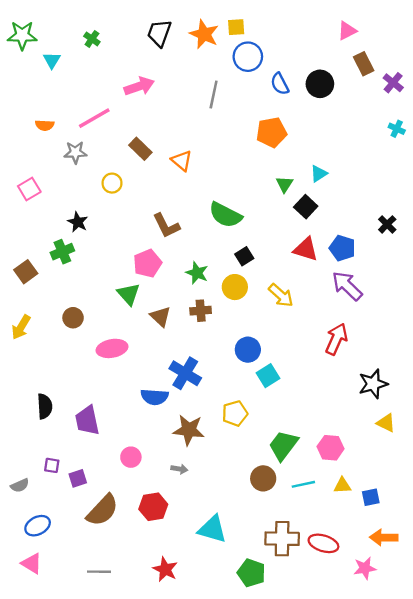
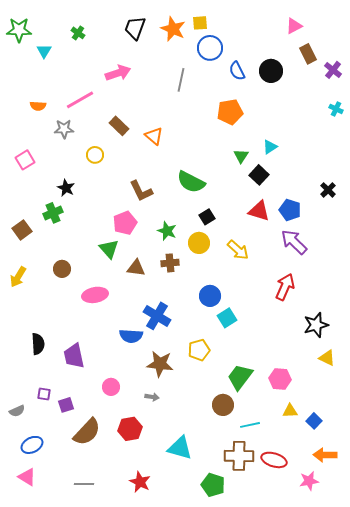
brown triangle: (160, 317) -> (136, 268), turned -36
cyan line: (303, 484) -> (250, 425), moved
blue square: (371, 497) -> (314, 421), turned -35

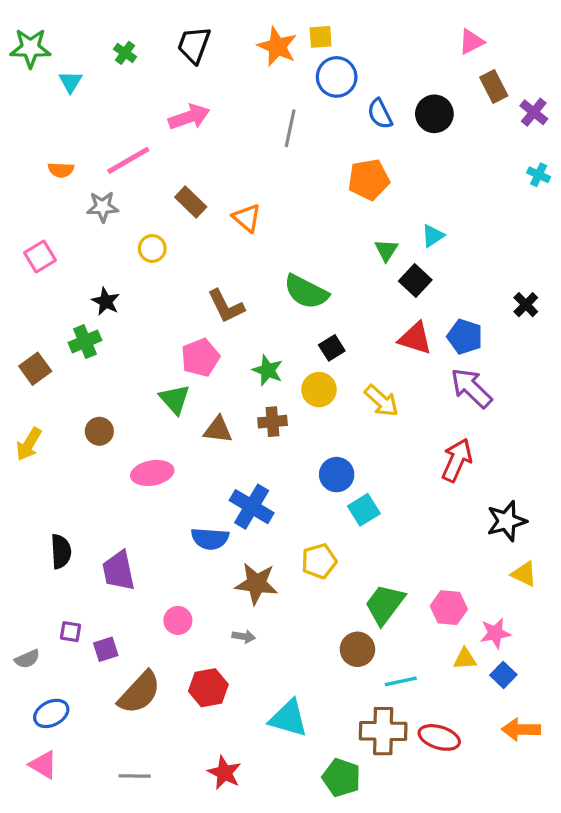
black trapezoid: (135, 28) -> (194, 45), moved
pink star: (309, 481) -> (495, 633), moved

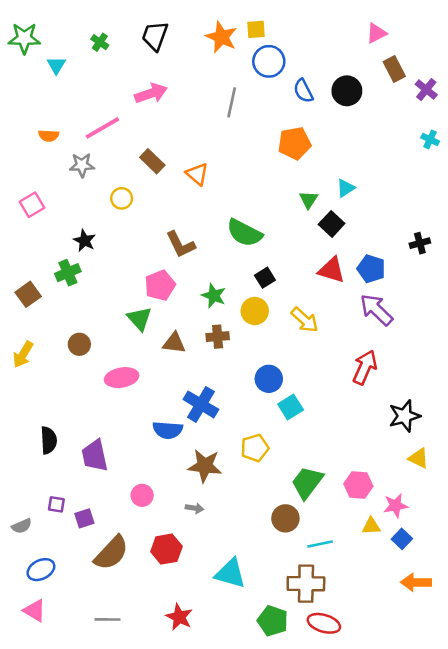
black cross: (526, 305) -> (420, 243), turned 30
red ellipse: (439, 737) -> (324, 623), moved

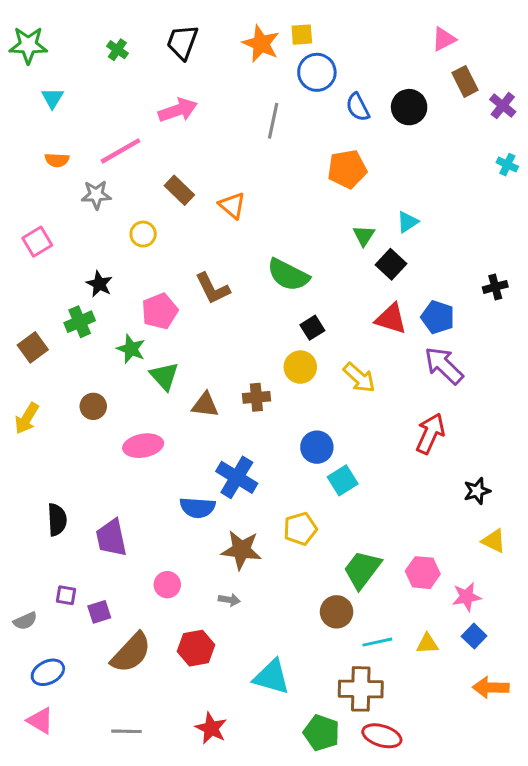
cyan triangle: (56, 65) -> (52, 98), moved
pink pentagon: (160, 285) -> (160, 311), moved
green star: (214, 296) -> (131, 349), moved
black star: (404, 416) -> (477, 491), size x0.7
yellow triangle: (371, 526) -> (427, 644), moved

